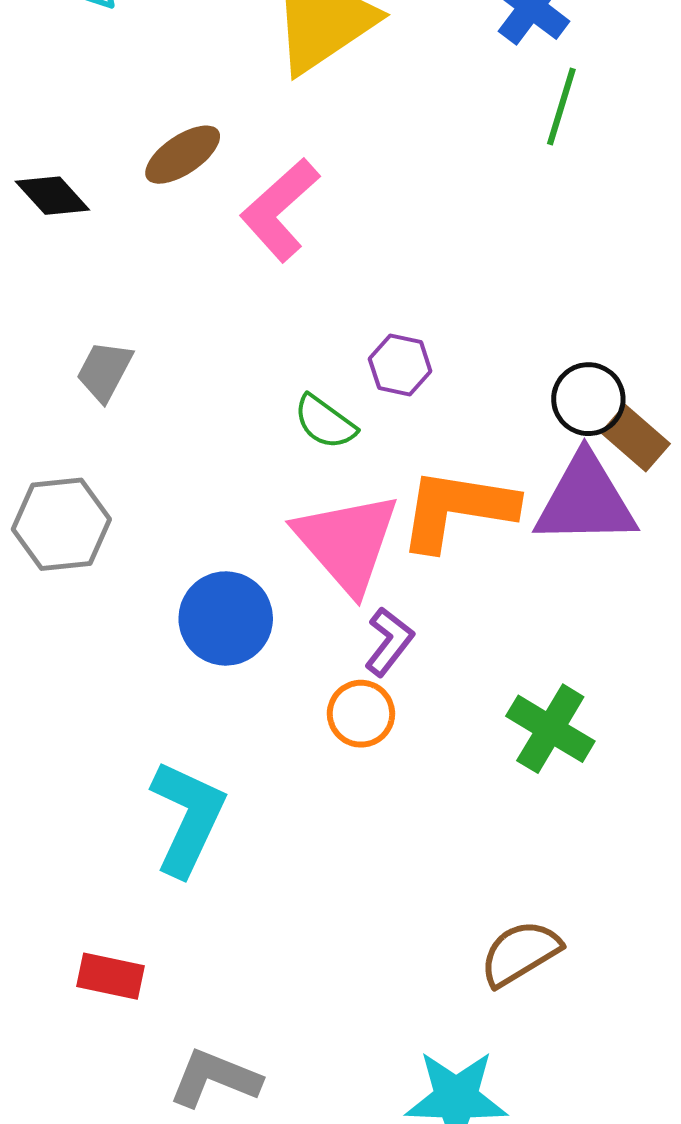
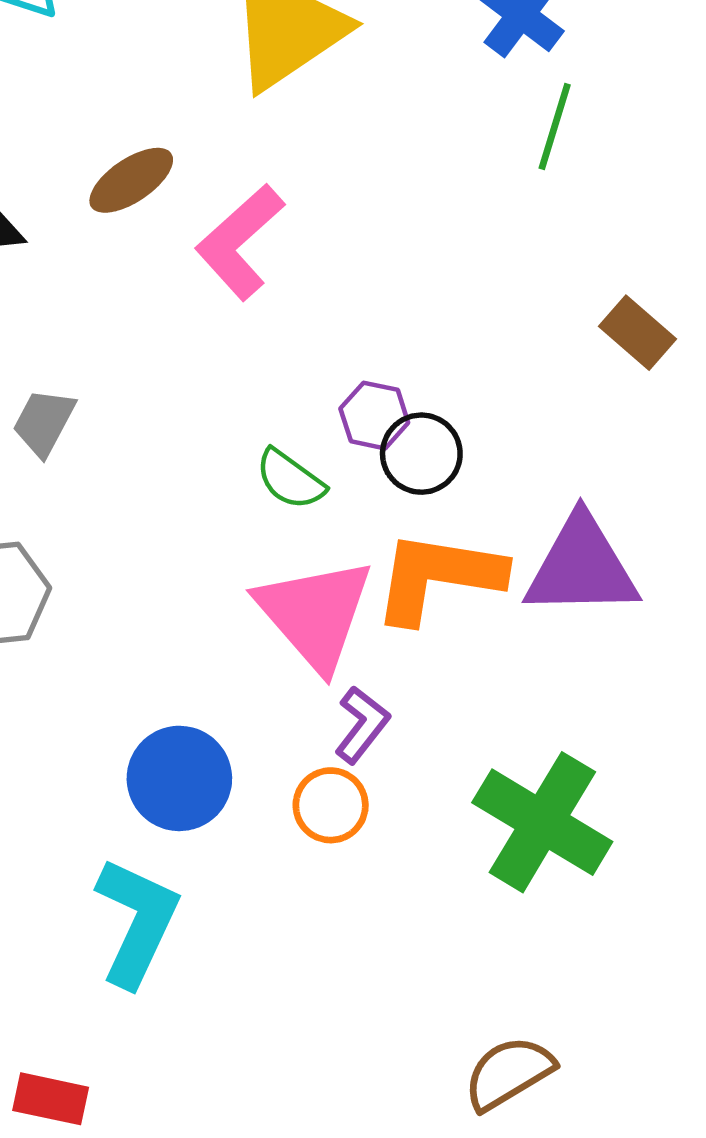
black circle: (588, 399) -> (421, 454), moved
brown rectangle: (635, 438) -> (638, 333), moved
blue circle: (226, 618) -> (179, 778), moved
green cross: (550, 729) -> (542, 822), size x1.4

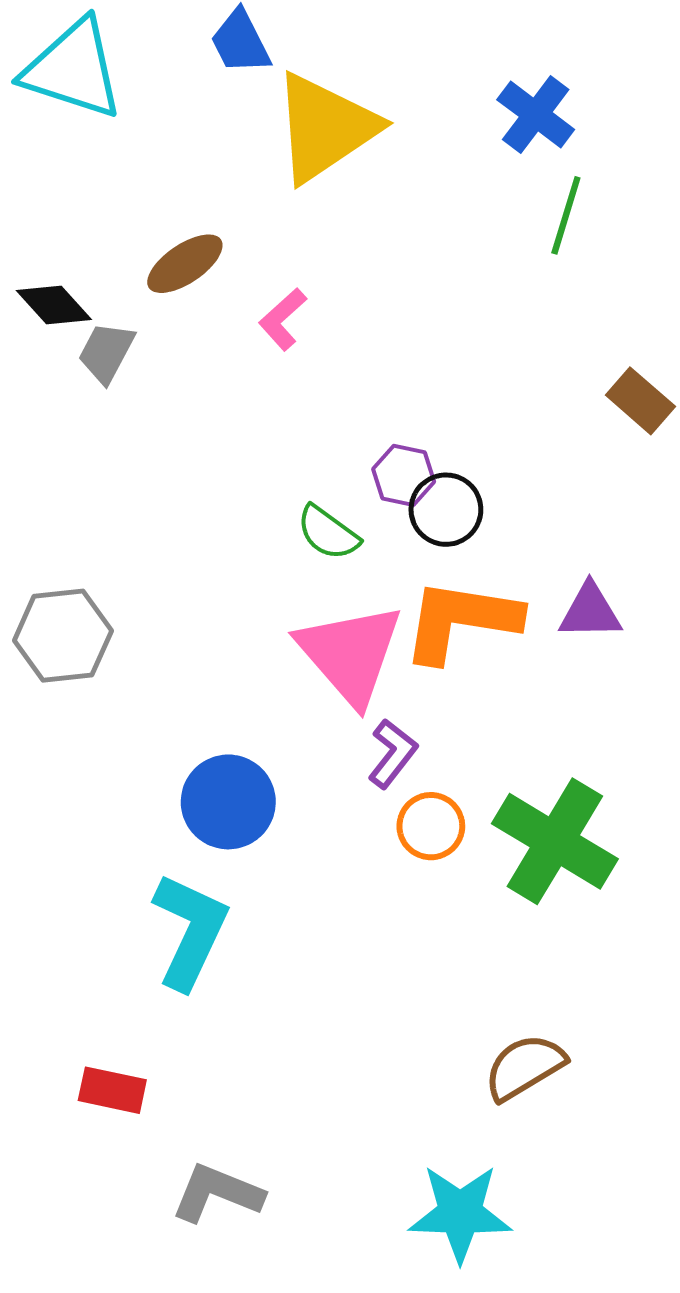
pink L-shape: (240, 242) -> (283, 319), size x0.6
gray trapezoid: (44, 422) -> (106, 352), moved
purple triangle: (582, 567) -> (590, 611), size x0.6
orange circle: (331, 805) -> (431, 826), moved

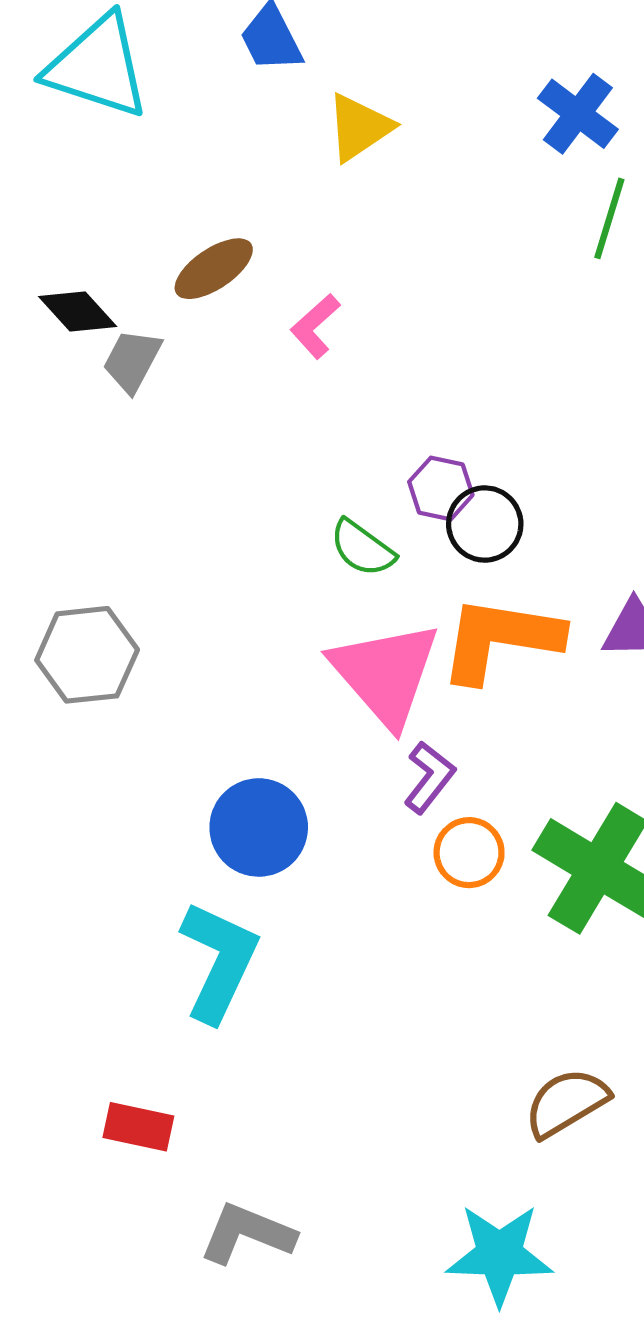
yellow triangle: (325, 128) -> (359, 127), size x0.6

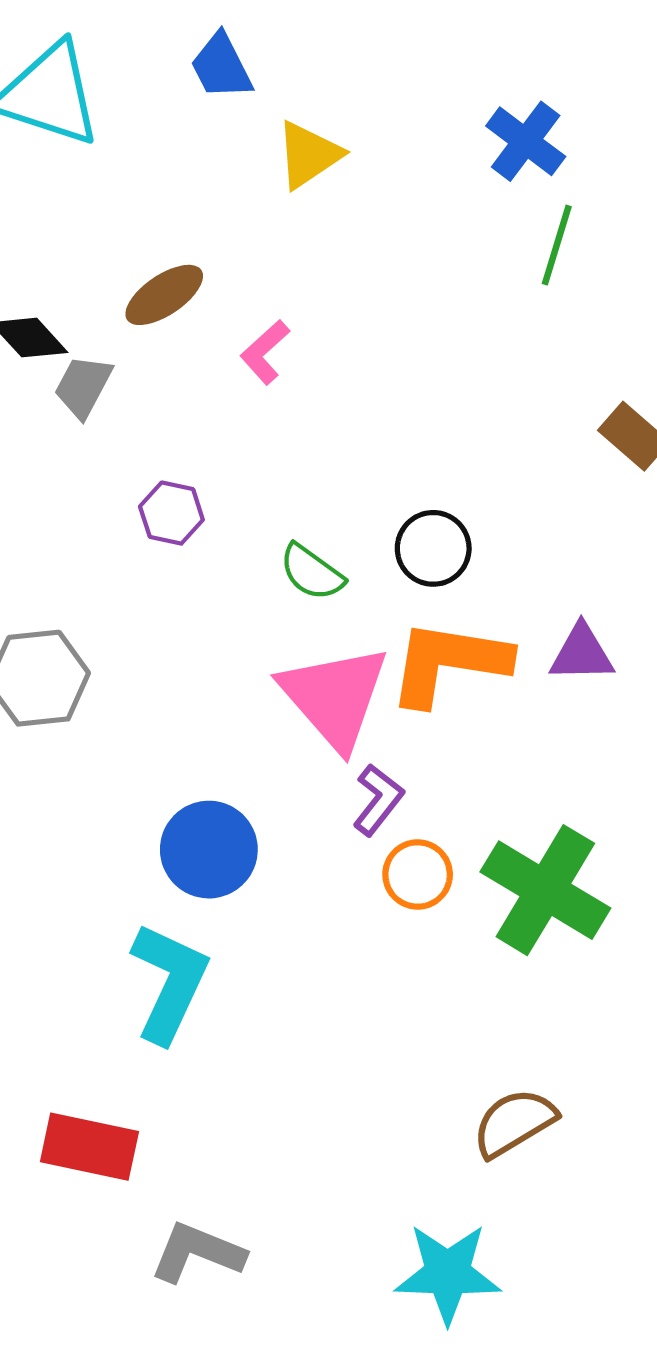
purple hexagon: (441, 488) -> (171, 513), moved
red rectangle: (138, 1127) -> (89, 1147), size x1.4

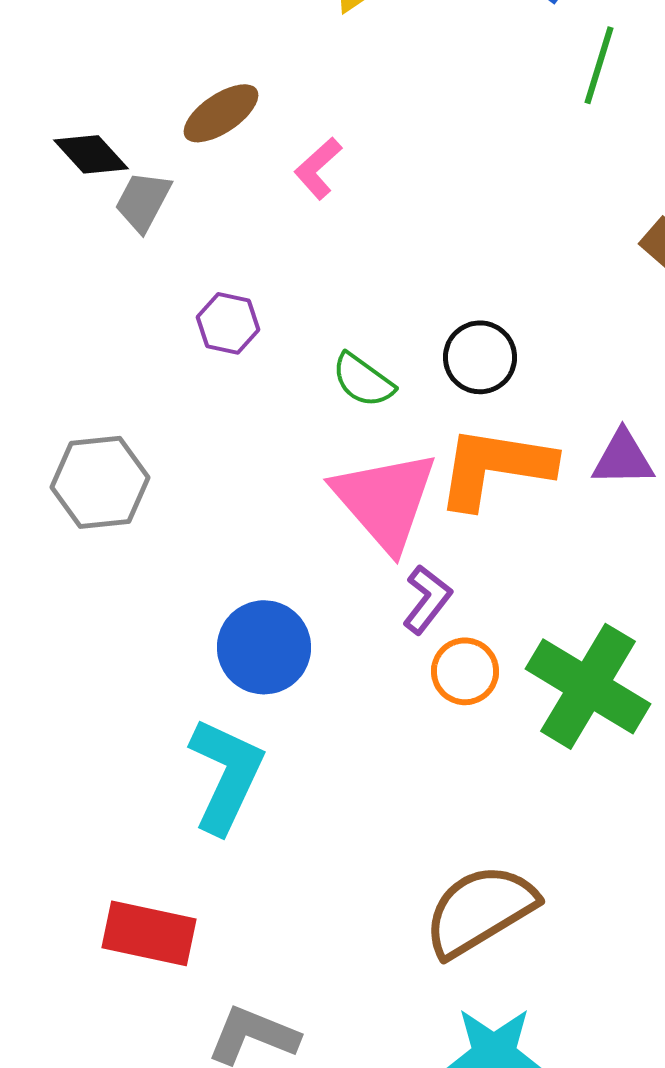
brown semicircle: (514, 1123) -> (480, 910), moved, size x1.4

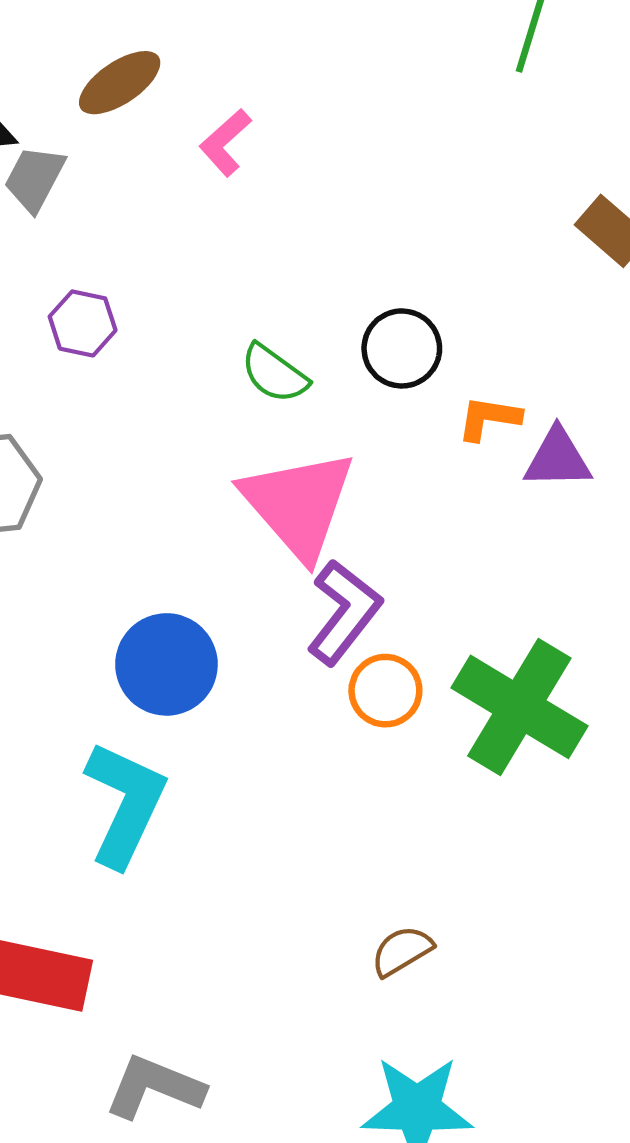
purple hexagon: (228, 323) -> (83, 323), moved
orange L-shape: (495, 467) -> (489, 418), moved, size x0.5
purple L-shape: (427, 599) -> (344, 612), size x1.4
brown semicircle: (480, 910) -> (402, 951), size x0.5

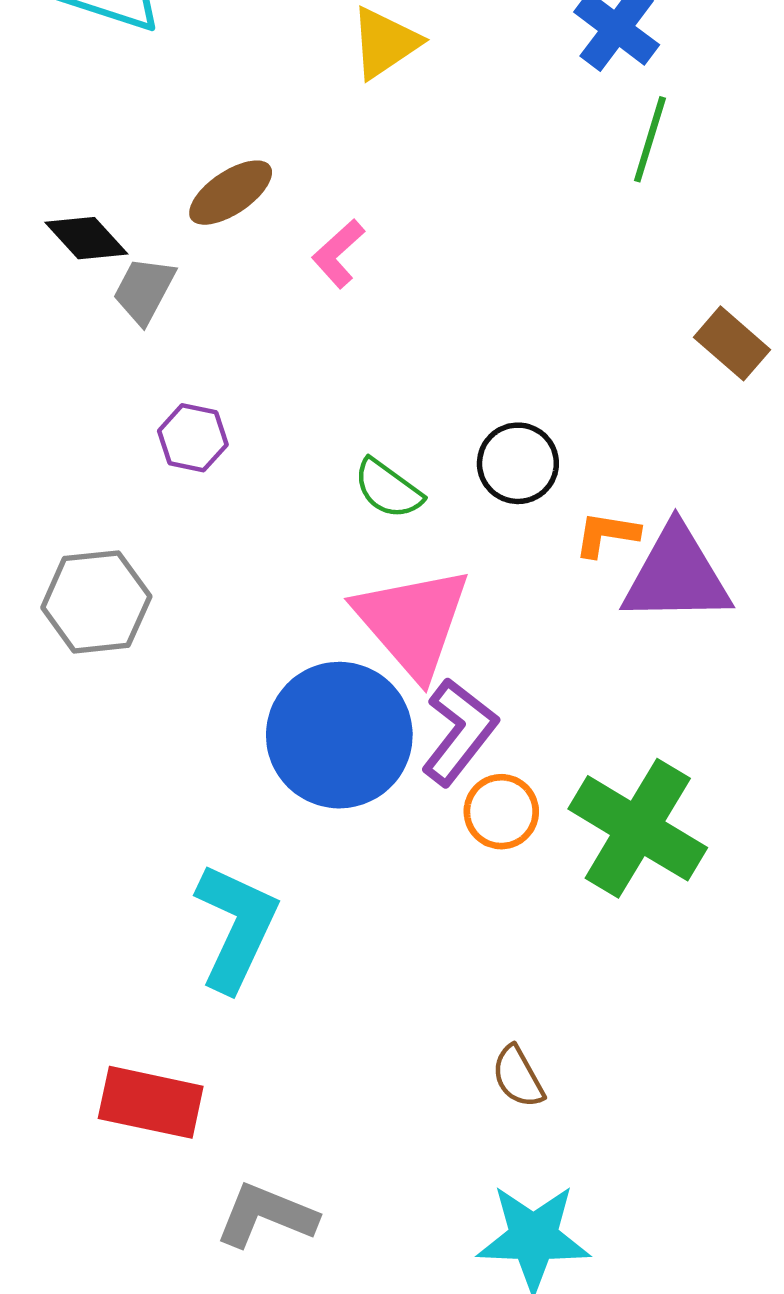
purple triangle: (558, 459) -> (677, 575), size x1.6
blue circle: (166, 664) -> (339, 735), moved, size x1.4
brown semicircle: (402, 951) -> (518, 1077), turned -88

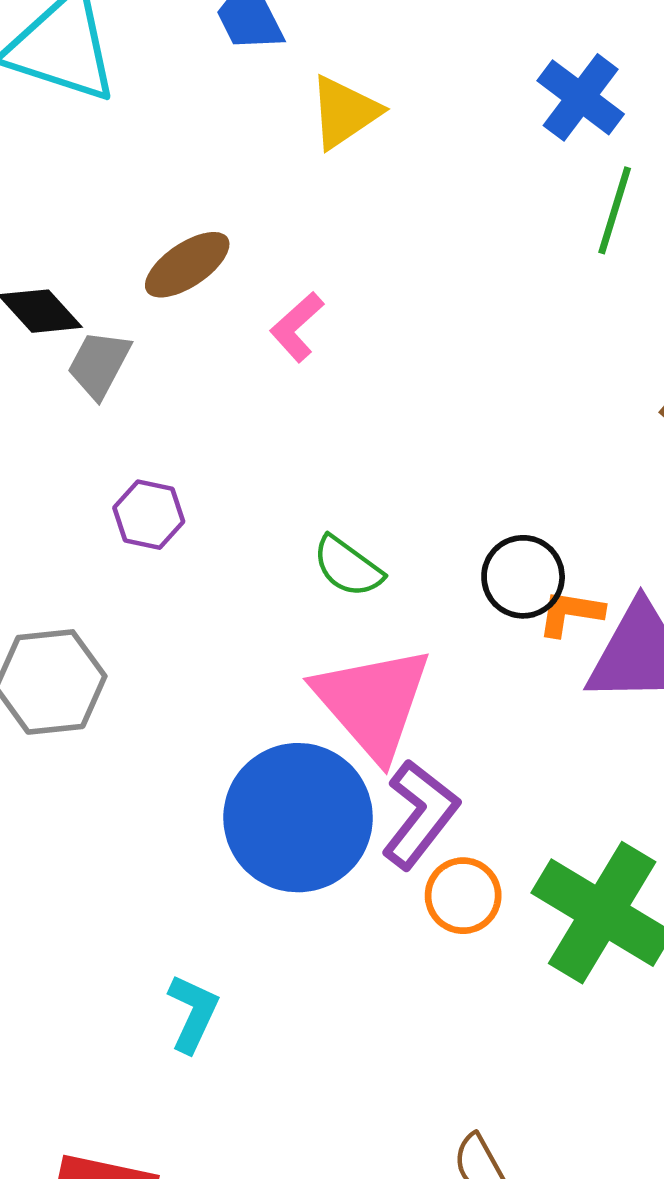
black circle: (518, 463) -> (523, 577), moved
cyan L-shape: (236, 927) -> (193, 1013), size x0.6

